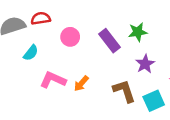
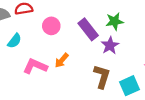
purple star: (145, 64) -> (110, 45), moved
orange arrow: (81, 84) -> (62, 60), moved
brown L-shape: (124, 91) -> (102, 77), turned 35

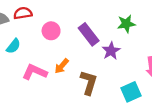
green star: (115, 21) -> (126, 24), moved
brown L-shape: (102, 77) -> (89, 83), moved

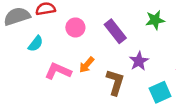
purple star: (111, 51) -> (139, 61), moved

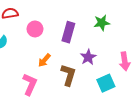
purple rectangle: (115, 31) -> (68, 32), turned 54
pink L-shape: (58, 71) -> (30, 84), moved, turned 90

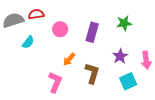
purple star: (88, 57) -> (120, 56), moved

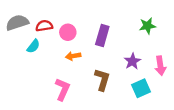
red semicircle: (36, 14) -> (44, 26), moved
green star: (124, 23) -> (147, 26), moved
orange arrow: (69, 59) -> (73, 56), moved, turned 40

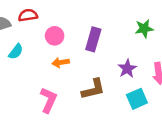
red semicircle: (44, 26) -> (28, 15), moved
brown L-shape: (102, 80) -> (93, 89), turned 60

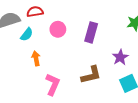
cyan semicircle: (16, 52) -> (27, 34), moved
orange arrow: (61, 62) -> (36, 58), moved, turned 88

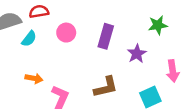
purple star: (120, 57) -> (137, 54), moved
orange arrow: (36, 58) -> (34, 78), moved, turned 112

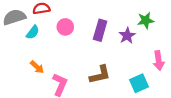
purple star: (137, 54) -> (127, 36), moved
orange arrow: (34, 78) -> (37, 67), turned 32

